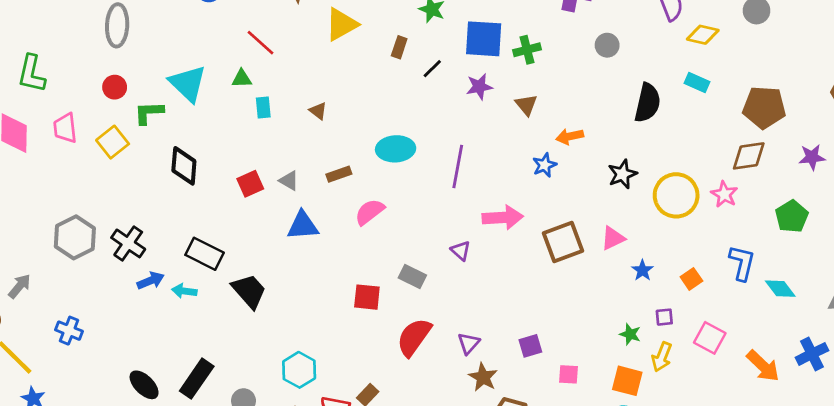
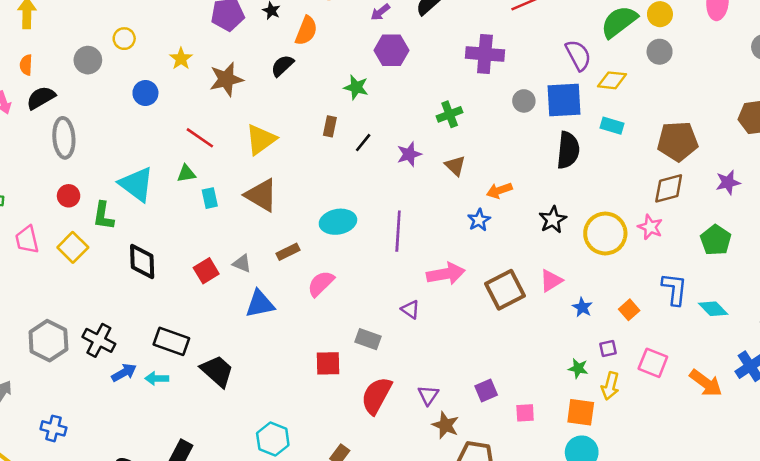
yellow triangle: (341, 24) -> (261, 139), moved
blue square: (484, 39) -> (564, 100), moved
brown triangle: (318, 111) -> (261, 195), size x2.0
green L-shape: (149, 113) -> (103, 216), turned -72

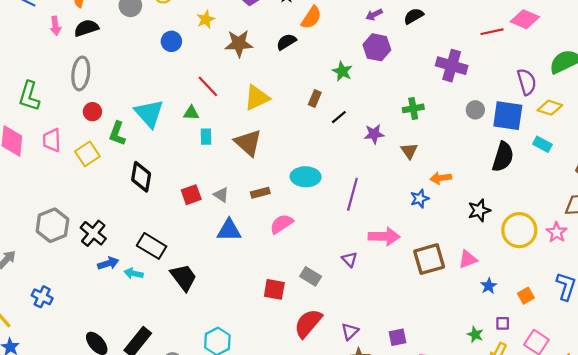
gray ellipse: (64, 138) -> (81, 73), moved

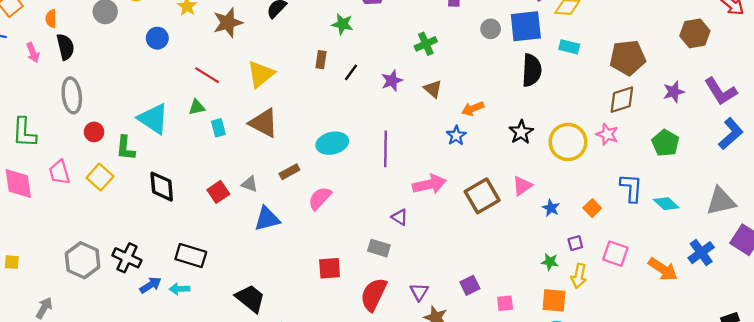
black semicircle: (86, 28) -> (65, 47), turned 110
gray rectangle: (311, 276) -> (379, 248), moved
black trapezoid: (184, 277) -> (250, 298), moved

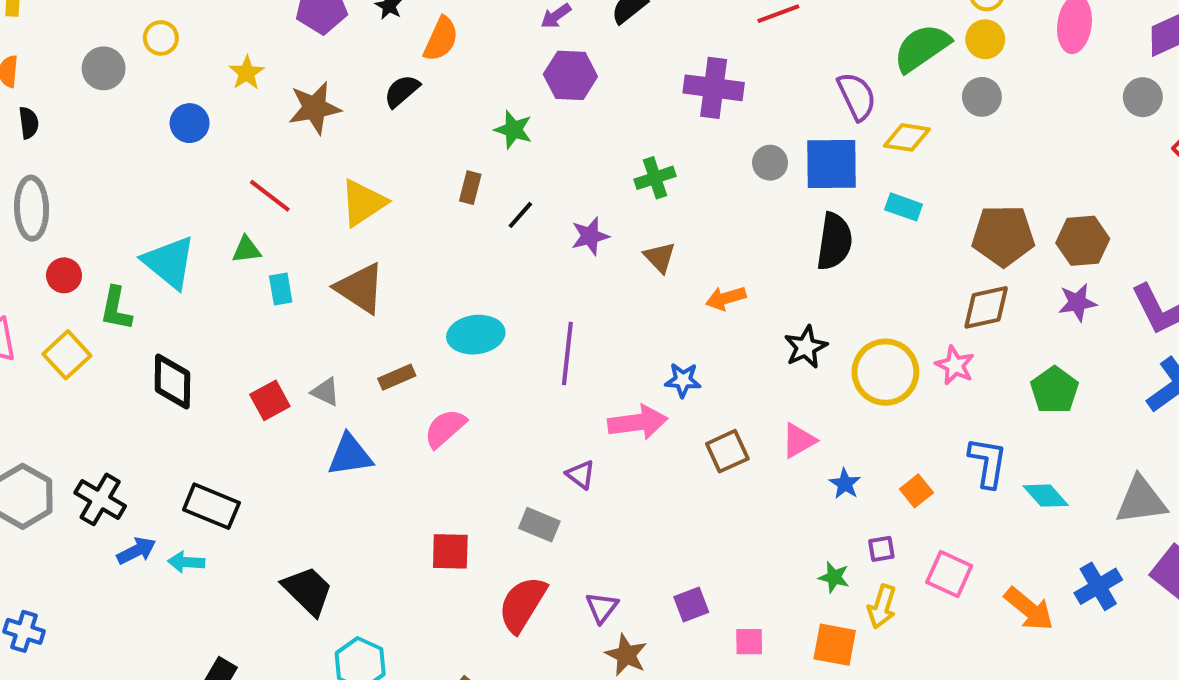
brown hexagon: (695, 33) -> (1083, 241), moved
black semicircle: (65, 47) -> (29, 123), size x0.7
blue star: (456, 136) -> (683, 380), moved, turned 30
brown square: (482, 196) -> (727, 451), size x0.7

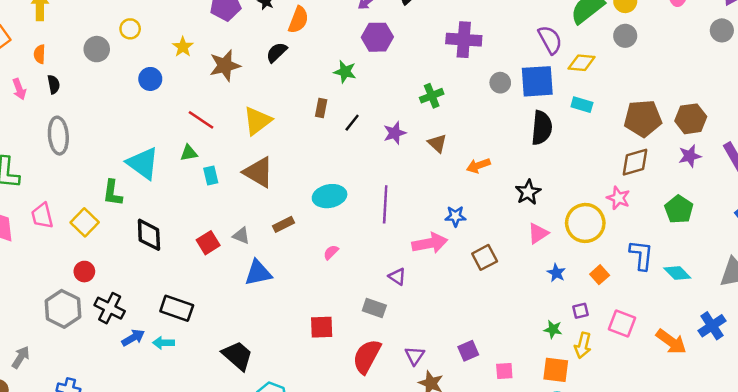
red circle: (64, 275) -> (84, 272), moved
yellow circle: (885, 372) -> (585, 223), moved
pink semicircle: (445, 428) -> (331, 252), moved, size x0.6
pink triangle: (799, 440) -> (538, 233), moved

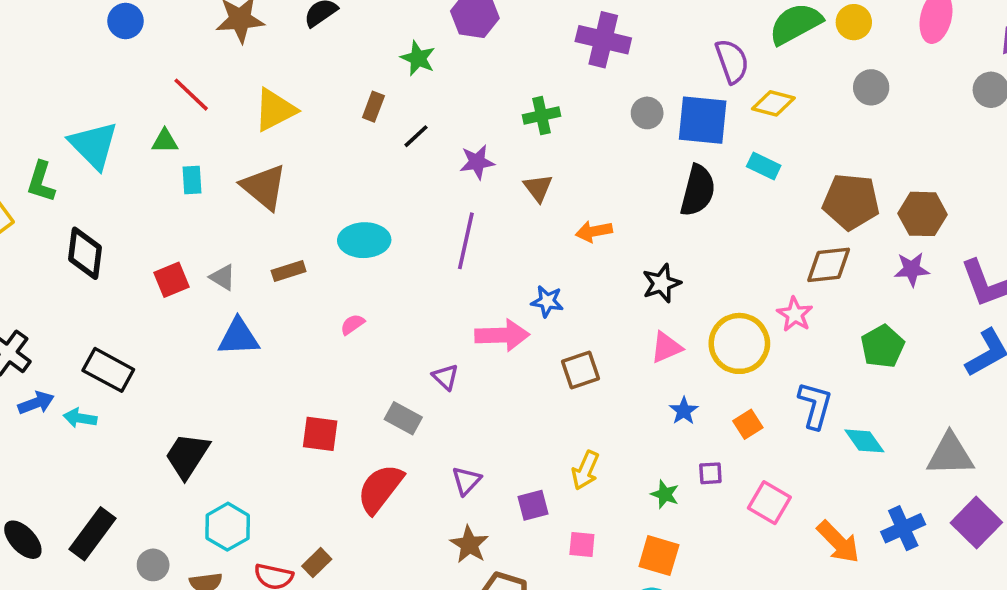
gray circle: (625, 36) -> (871, 87), moved
purple line: (385, 204) -> (466, 241), moved
yellow arrow: (583, 345) -> (585, 470), moved
black trapezoid: (237, 356) -> (187, 456), turned -108
purple triangle: (415, 356) -> (466, 481), moved

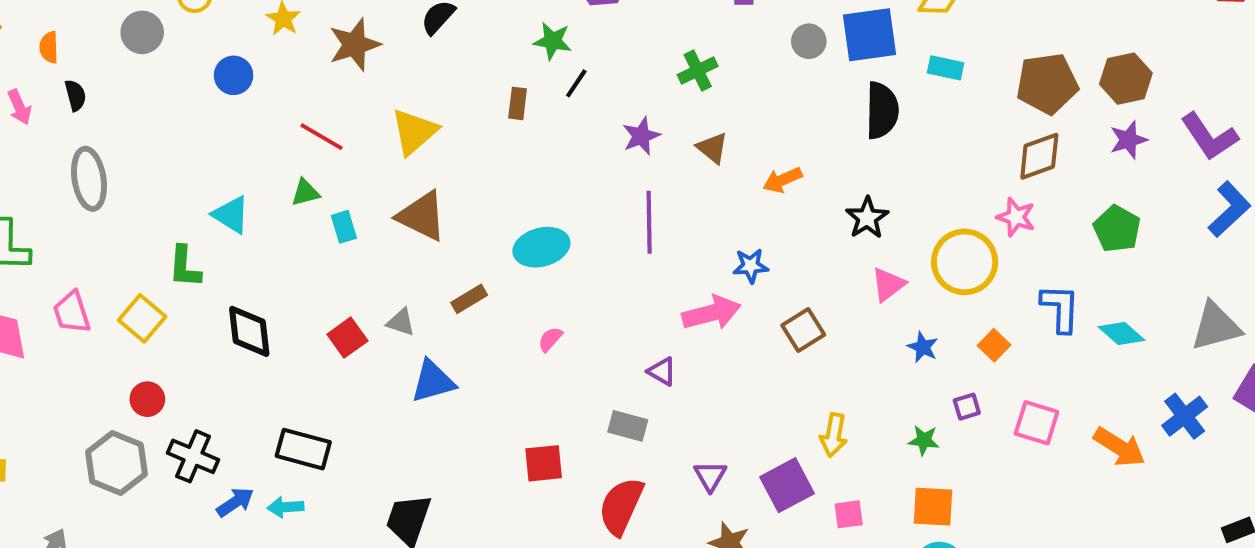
black line: (416, 136) -> (576, 83), moved
cyan triangle: (94, 145) -> (231, 215), size x0.7
purple square: (533, 505) -> (787, 485), size x1.5

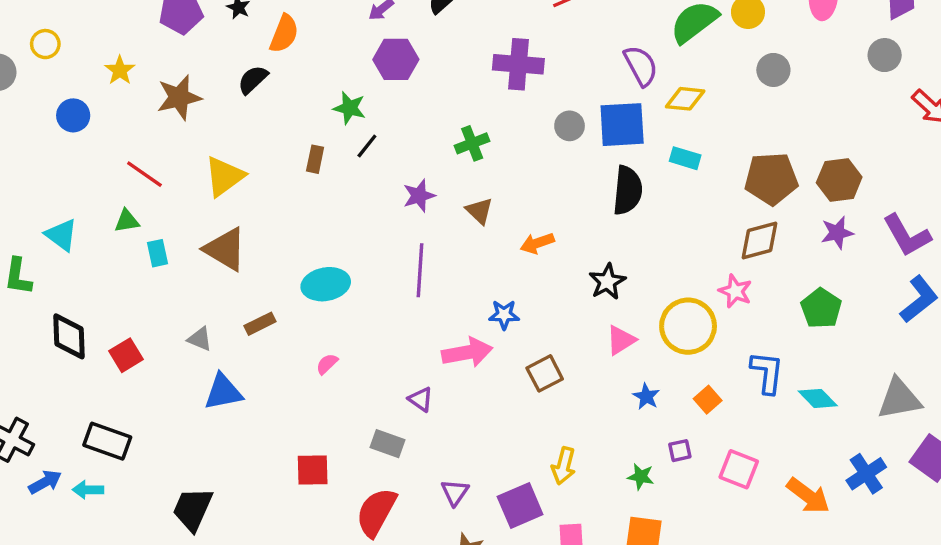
red square: (347, 338) -> (126, 355), moved

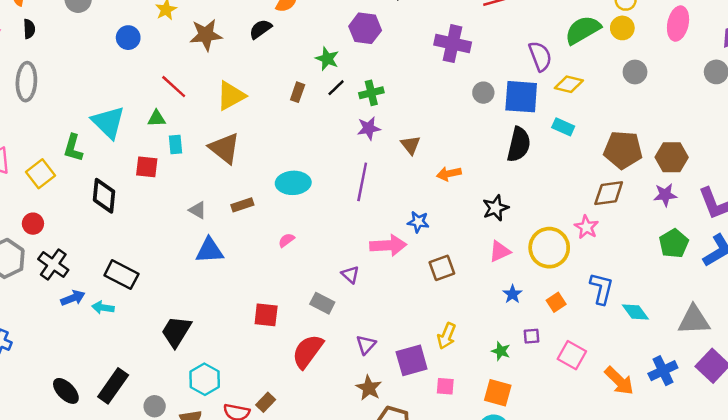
green cross: (472, 143) -> (371, 93), moved
cyan triangle: (61, 235) -> (108, 122), size x1.4
green pentagon: (821, 308) -> (674, 243), moved
red square: (126, 355) -> (147, 167), moved, turned 30

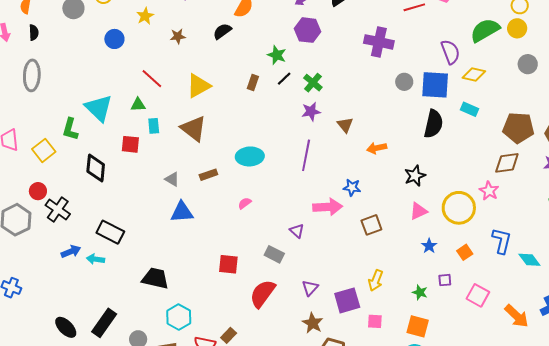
brown star: (206, 35) -> (178, 36), size x0.6
green cross: (371, 93) -> (313, 83), turned -36
black cross: (53, 264) -> (58, 210), moved
black trapezoid: (176, 332) -> (155, 278), turned 72

